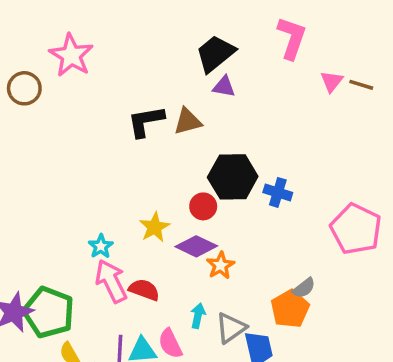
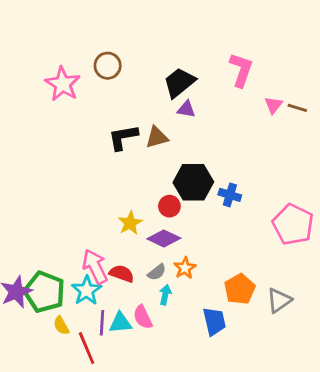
brown circle: (24, 88) -> (108, 66), moved
cyan star: (101, 246) -> (87, 290), moved, size x1.5
orange star: (221, 265) -> (185, 268), moved
gray semicircle: (304, 288) -> (157, 272), moved
gray triangle: (231, 328) -> (279, 300), moved

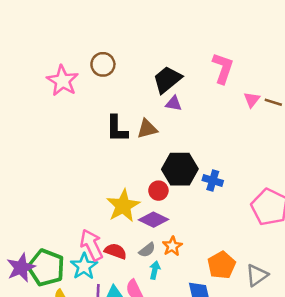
black L-shape: (123, 137) -> (117, 129), turned -80
yellow star: (130, 223) -> (123, 206), size x1.5

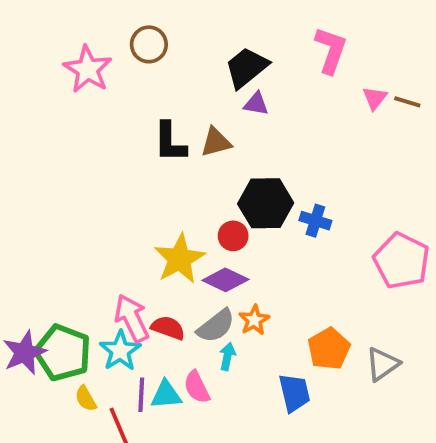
gray semicircle: (147, 250) -> (216, 326), size x1.5

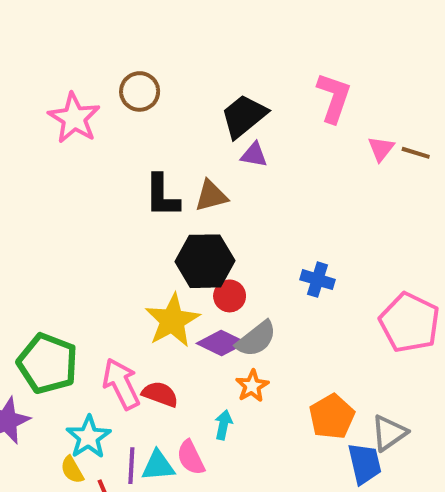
black hexagon: (266, 203) -> (205, 261), moved
gray semicircle: (216, 326) -> (256, 339), moved
cyan star: (120, 351) -> (88, 437), moved
green pentagon: (63, 353) -> (48, 363), moved
blue trapezoid: (294, 393) -> (365, 464), moved

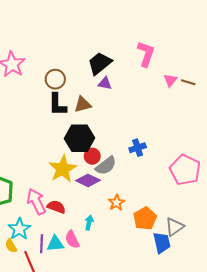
brown circle: (140, 91) -> (55, 79), moved
blue cross: (318, 280) -> (138, 148), turned -35
gray semicircle: (256, 339) -> (106, 166), moved
orange star: (252, 386) -> (116, 203), moved

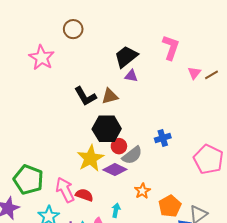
brown circle: (55, 79) -> (73, 29), moved
brown line: (188, 82) -> (212, 75), turned -48
black L-shape: (57, 104) -> (85, 96), turned -30

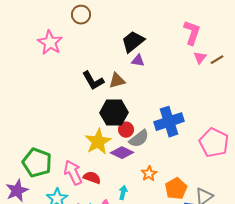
pink L-shape: (171, 47) -> (192, 33), moved
blue cross: (163, 138) -> (169, 122), size x1.8

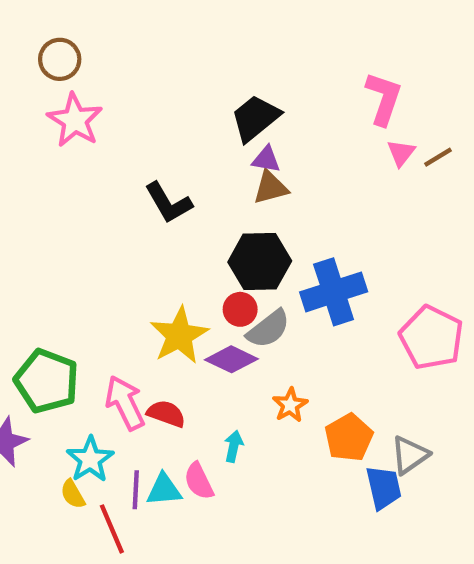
brown circle: (81, 15) -> (60, 59), moved
brown triangle: (117, 81) -> (271, 188), moved
black hexagon: (114, 113) -> (260, 262), moved

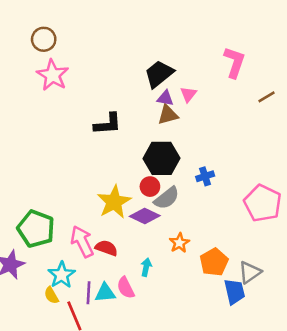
pink triangle: (401, 153) -> (188, 94), moved
black L-shape: (168, 203) -> (108, 124), turned -64
blue cross: (334, 292) -> (205, 176), size x0.5

